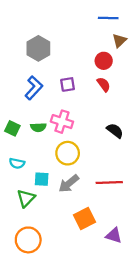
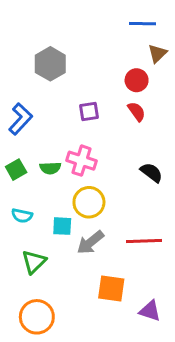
blue L-shape: (34, 88) -> (20, 119), moved
green square: (12, 128) -> (16, 170), turned 35
cyan square: (42, 179) -> (62, 226), moved
orange square: (84, 219) -> (111, 289), turned 35

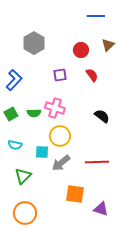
brown triangle: (157, 53) -> (108, 45), moved
red circle: (137, 80) -> (81, 50), moved

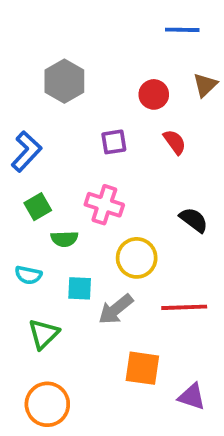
green semicircle: (34, 113) -> (64, 239), moved
green square: (11, 114) -> (38, 207), moved
yellow circle: (60, 136) -> (137, 258), moved

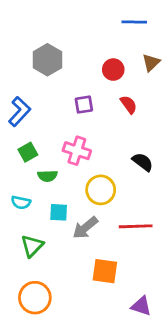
purple triangle: (192, 397) -> (141, 306), moved

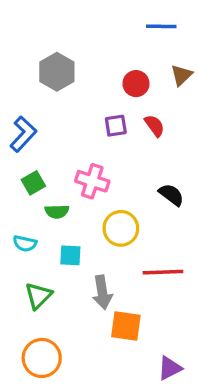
purple square: (84, 105) -> (116, 126), moved
gray arrow: (85, 228) -> (102, 292), moved, turned -60
purple triangle: (141, 306) -> (170, 368), turned -45

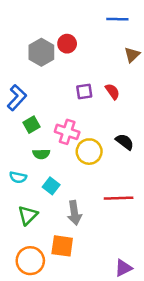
red circle: (136, 84) -> (67, 44), moved
green square: (33, 183) -> (32, 125), moved
yellow circle: (121, 228) -> (89, 152), moved
cyan square: (70, 255) -> (51, 186), turned 35
orange square: (126, 326) -> (62, 246), moved

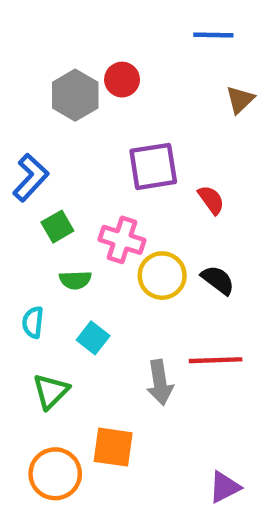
purple square: (84, 91) -> (153, 166), size x1.6
red semicircle: (112, 91) -> (211, 200), moved
black semicircle: (125, 142) -> (218, 280), moved
cyan semicircle: (18, 177) -> (33, 322), turned 84
gray arrow: (74, 213) -> (160, 382), moved

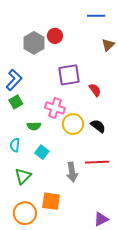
green square: (57, 227) -> (16, 102), moved

